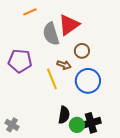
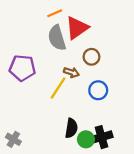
orange line: (30, 12) -> (55, 13), moved
yellow line: (52, 79) -> (58, 88), turned 55
blue circle: (88, 81) -> (98, 90), size x0.7

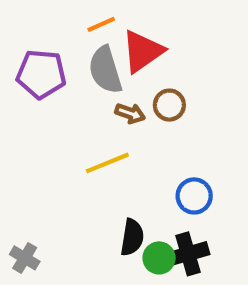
purple pentagon: (22, 68) -> (41, 74), moved
brown arrow: (71, 72) -> (130, 113), moved
yellow line: (58, 88) -> (107, 163), turned 35
blue circle: (98, 90) -> (194, 196), moved

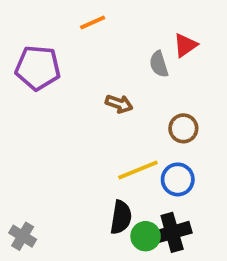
red triangle: (142, 51) -> (185, 45), moved, size x0.6
gray semicircle: (105, 70) -> (159, 64), moved, size x0.6
brown circle: (169, 105) -> (183, 128), moved
yellow line: (107, 163) -> (138, 170), moved

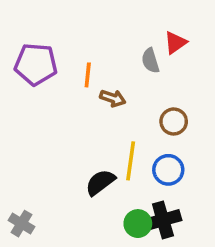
orange line: (93, 22) -> (88, 75), moved, turned -60
yellow line: (138, 170) -> (131, 161), turned -60
black semicircle: (121, 217) -> (100, 182), moved, turned -136

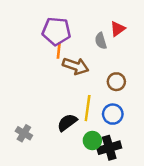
purple pentagon: (36, 64) -> (56, 31), moved
brown arrow: (113, 98) -> (76, 66), size x1.5
gray cross: (21, 224) -> (24, 133), moved
green circle: (138, 224) -> (92, 140), moved

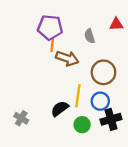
red triangle: (118, 29) -> (116, 24), moved, turned 32
brown circle: (116, 82) -> (103, 72), size x1.5
black cross: (109, 148) -> (111, 119), moved

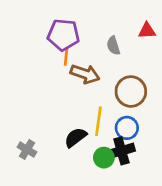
black cross: (111, 119) -> (121, 151), moved

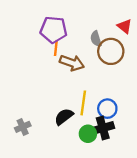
red triangle: (147, 31) -> (125, 26), turned 42
brown circle: (131, 91) -> (111, 51), moved
gray cross: (27, 150) -> (23, 127), turned 35

